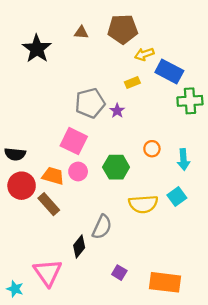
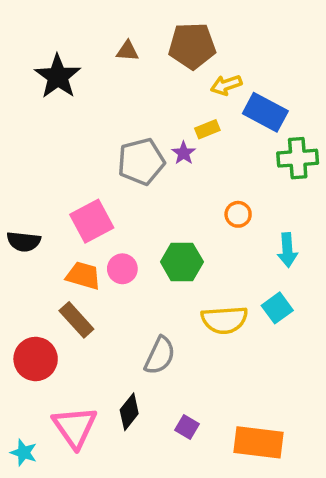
purple star: (117, 111) -> (184, 153), moved
pink square: (74, 141) -> (92, 221), moved, turned 36
orange circle: (152, 149) -> (238, 214), moved
red circle: (22, 186) -> (36, 359), moved
black diamond: (79, 246) -> (129, 412), moved

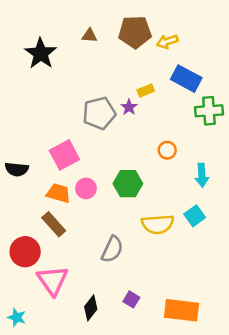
yellow arrow: (226, 85) -> (167, 42), moved
black diamond: (129, 412) -> (91, 308), moved
pink triangle: (75, 427) -> (53, 280), moved

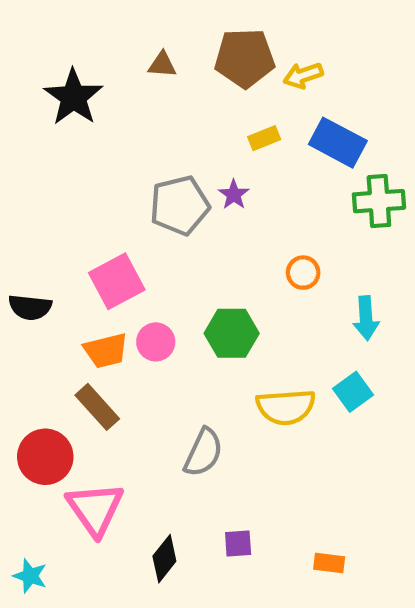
yellow rectangle: (146, 90) -> (264, 138), moved
orange trapezoid: (59, 193) -> (106, 351), turned 150
purple square: (131, 299) -> (238, 543), turned -35
orange rectangle: (182, 310) -> (329, 563), size x0.5

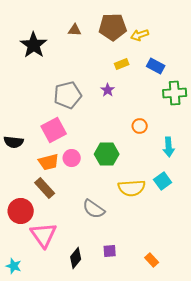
blue rectangle: (338, 143) -> (156, 66), size x0.7
gray pentagon: (180, 205) -> (68, 95), moved
gray semicircle: (203, 452) -> (94, 209), turned 100
orange rectangle: (329, 563) -> (152, 260), turned 40

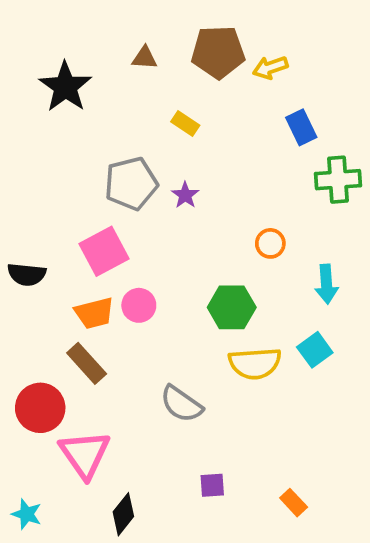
yellow rectangle: (122, 64) -> (185, 124), moved, turned 56
blue rectangle: (156, 66) -> (301, 127), turned 36
purple star: (108, 90) -> (185, 195), moved
green hexagon: (107, 154) -> (232, 307), moved
black diamond: (76, 258) -> (123, 514), moved

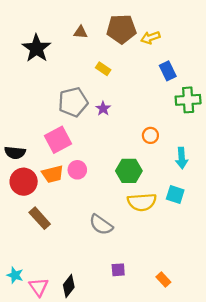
cyan square: (315, 350) -> (175, 195), turned -36
brown rectangle: (87, 363) -> (40, 218), moved
red circle: (40, 408) -> (24, 182), moved
pink triangle: (85, 454) -> (39, 287), moved, size x0.7
cyan star: (27, 514) -> (15, 275), moved

